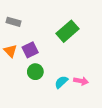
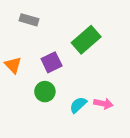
gray rectangle: (14, 22) -> (29, 20), moved
purple square: (30, 50) -> (52, 62), moved

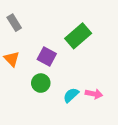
gray rectangle: (29, 20) -> (14, 23), moved, turned 42
purple square: (52, 62) -> (47, 56), turned -36

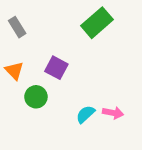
green rectangle: (78, 36) -> (97, 23), moved
green circle: (41, 83) -> (36, 97), moved

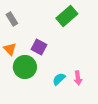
green circle: (36, 97) -> (25, 67), size x1.5
pink arrow: (113, 113) -> (78, 78), turned 72

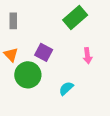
gray rectangle: (12, 19) -> (13, 21), turned 32
pink arrow: (78, 78) -> (88, 56), moved

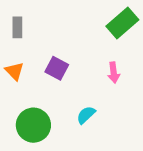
green rectangle: (75, 17) -> (122, 23), moved
green circle: (28, 75) -> (33, 125), moved

